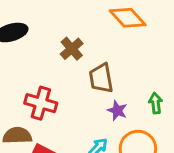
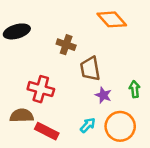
brown cross: (72, 49) -> (66, 45), turned -30

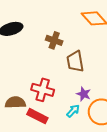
red cross: (41, 89) -> (43, 90), moved
purple star: (103, 95) -> (84, 94), moved

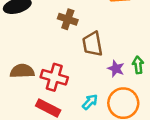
purple star: (84, 94) -> (116, 69), moved
brown semicircle: (15, 102) -> (22, 71), moved

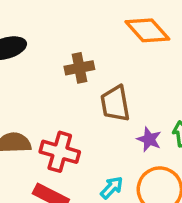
brown cross: (68, 19) -> (79, 68), turned -30

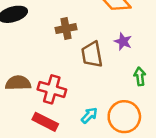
purple star: (149, 139) -> (123, 42), moved

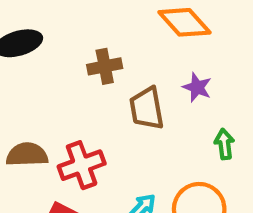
red cross: (52, 89) -> (82, 165), turned -36

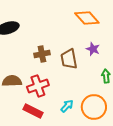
brown cross: (105, 66) -> (42, 54), moved

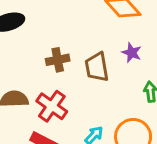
red cross: (38, 86) -> (52, 106), turned -35

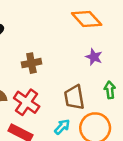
brown trapezoid: (97, 67) -> (74, 97), moved

